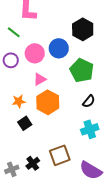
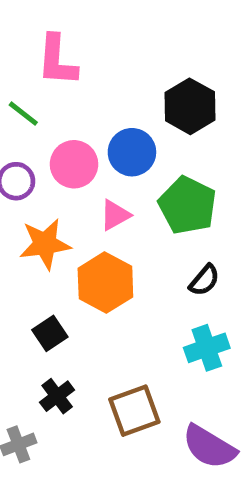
pink triangle: (40, 79) -> (115, 215), moved
orange star: (19, 101) -> (45, 244), moved, size x1.5
black cross: (33, 163) -> (57, 396), moved

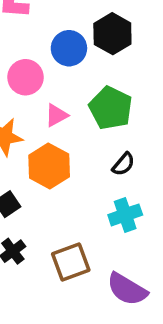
blue circle: (132, 152) -> (69, 48), moved

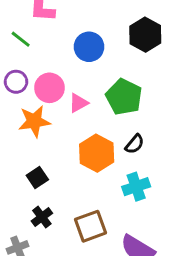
black hexagon: (112, 34) -> (145, 35), moved
pink circle: (25, 77) -> (49, 88), moved
orange hexagon: (49, 166) -> (97, 153), moved

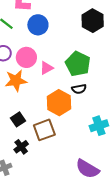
blue circle: (89, 47) -> (38, 25), moved
black semicircle: (135, 144) -> (79, 89), moved, turned 40
cyan cross: (136, 187) -> (99, 126), moved
brown square: (91, 226) -> (44, 130), moved

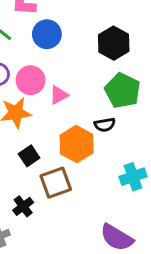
black hexagon: (93, 21) -> (114, 43), moved
green pentagon: (78, 64) -> (123, 91), moved
black square: (18, 119) -> (29, 156), moved

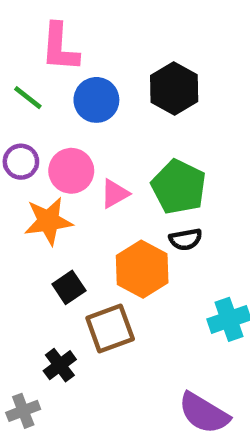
black hexagon: (114, 43) -> (174, 88), moved
green pentagon: (123, 91) -> (179, 187), moved

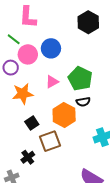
black hexagon: (174, 88) -> (88, 22), moved
blue circle: (96, 100) -> (51, 48), moved
pink circle: (71, 171) -> (28, 54), moved

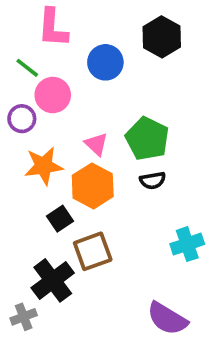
blue circle: (51, 48) -> (105, 62), moved
pink triangle: (52, 82) -> (96, 144), turned -48
orange hexagon: (64, 115) -> (93, 186), moved
black cross: (28, 157) -> (53, 280), size x1.6

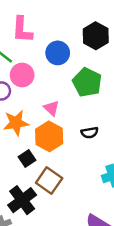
green pentagon: (147, 139) -> (87, 82), moved
brown square: (93, 251) -> (49, 180), turned -35

